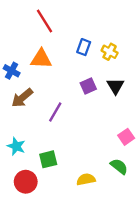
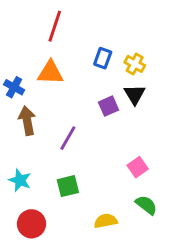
red line: (45, 21) -> (55, 26), turned 50
black triangle: (115, 86) -> (135, 94), moved
brown arrow: (22, 98) -> (27, 121), turned 120
pink square: (126, 137) -> (138, 167), moved
green square: (48, 159) -> (68, 186), moved

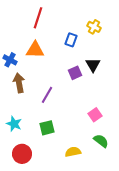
yellow cross: (135, 64) -> (94, 27), moved

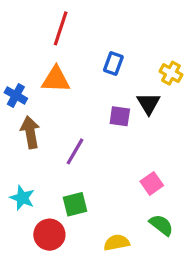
yellow cross: (94, 27) -> (171, 73), moved
purple square: (75, 73) -> (120, 116), turned 32
red circle: (22, 154) -> (49, 235), moved

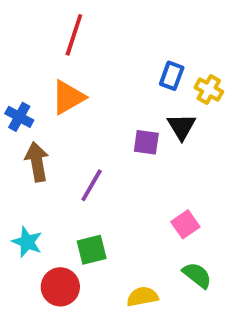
blue rectangle: (113, 63) -> (172, 76), moved
orange triangle: (56, 79) -> (68, 97), turned -32

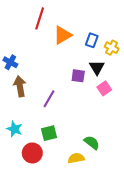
orange triangle: (68, 97) -> (63, 35), moved
pink square: (185, 224) -> (104, 88), moved
green semicircle: (197, 275) -> (92, 143), moved

